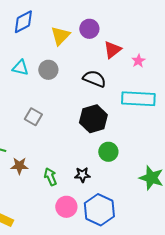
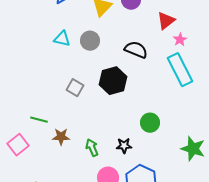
red triangle: (112, 50) -> (166, 21), moved
pink star: (138, 61) -> (180, 40), moved
cyan rectangle: (138, 99) -> (180, 70), turned 60
black hexagon: (93, 119) -> (113, 81), moved

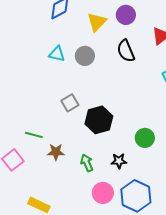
black semicircle: (136, 50) -> (126, 51), moved, turned -135
black hexagon: (113, 81) -> (99, 120), moved
gray square: (75, 88) -> (70, 103), turned 30

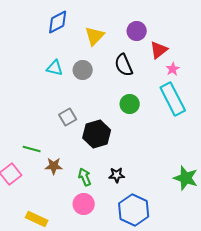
purple circle: (126, 15) -> (137, 31), moved
green circle: (145, 138) -> (130, 104), moved
pink circle: (103, 193) -> (84, 204), moved

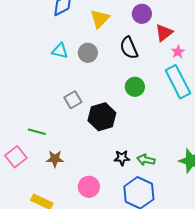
brown star: (54, 166) -> (55, 159), moved
green arrow: (85, 177) -> (146, 160), moved, turned -54

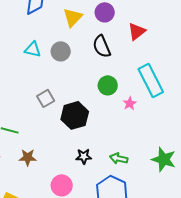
purple circle: (142, 14) -> (105, 12), moved
pink star: (178, 52) -> (130, 103), moved
black star: (122, 158) -> (84, 156), moved

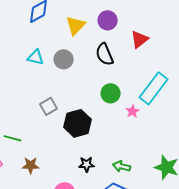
cyan rectangle: (151, 80) -> (154, 88), turned 64

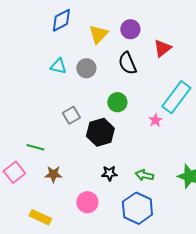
green circle: (111, 93) -> (117, 102), moved

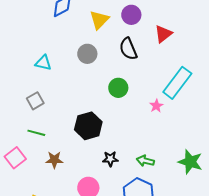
cyan triangle: (58, 66) -> (43, 63), moved
gray square: (71, 115) -> (35, 101), moved
black hexagon: (100, 132) -> (88, 126), moved

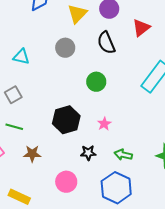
pink star: (156, 106) -> (104, 124), moved

